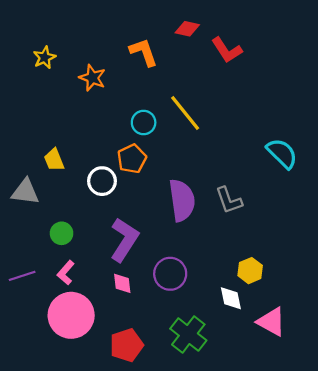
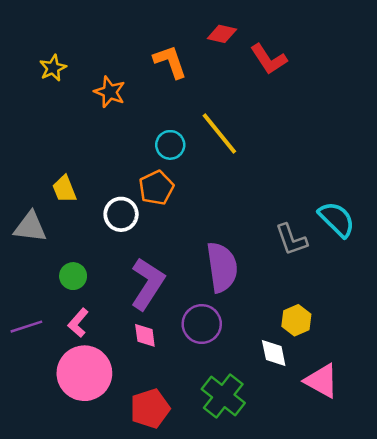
cyan semicircle: (282, 153) -> (337, 219), moved
purple semicircle: (182, 200) -> (222, 267), moved
gray L-shape: (229, 200) -> (291, 240), moved

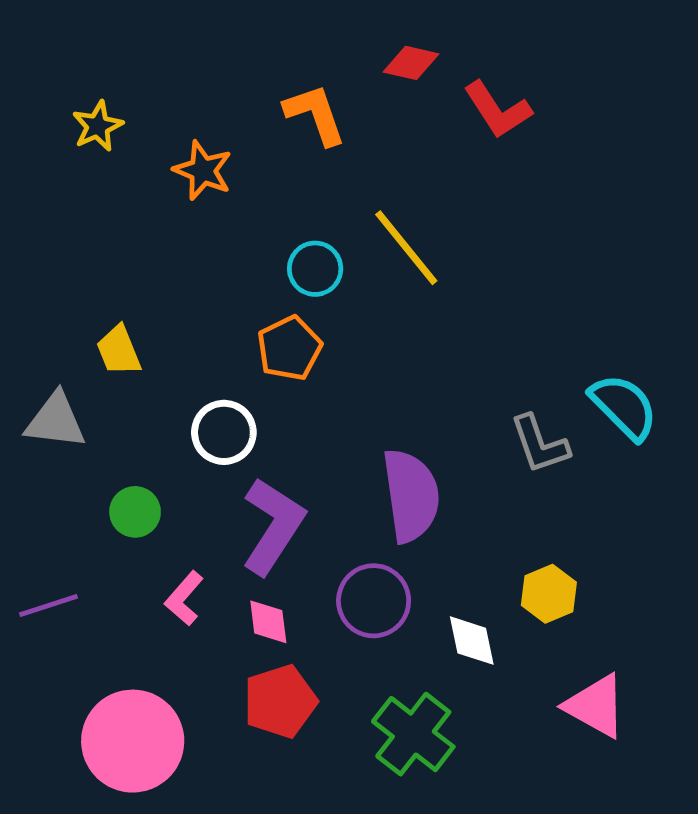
white circle: (121, 214) -> (224, 432), moved
pink L-shape: (78, 323) -> (184, 598), moved
white diamond: (274, 353) -> (472, 641), moved
pink circle: (84, 373) -> (133, 741), moved
red pentagon: (150, 409) -> (280, 701), moved

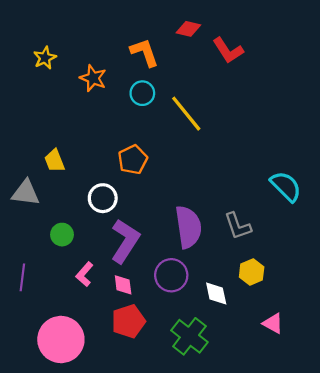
cyan circle: (315, 269) -> (142, 93), moved
gray L-shape: (540, 444) -> (238, 226), moved
purple line: (49, 605) -> (22, 277), turned -65
pink triangle: (596, 706) -> (273, 323), size x0.7

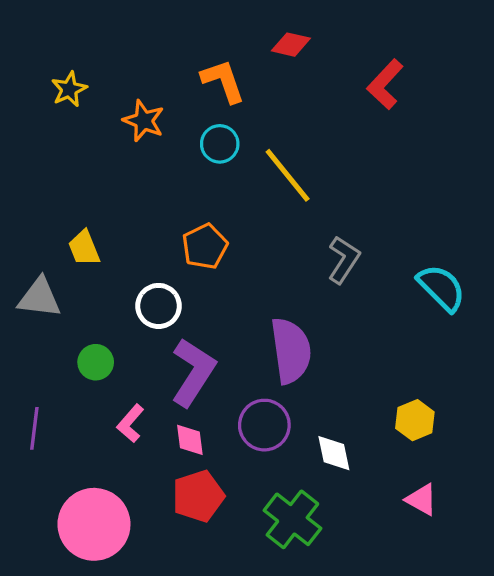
red L-shape: (228, 50) -> (385, 84), moved, turned 76
gray L-shape: (238, 226) -> (344, 260), moved, turned -128
yellow hexagon: (252, 272) -> (415, 420), moved

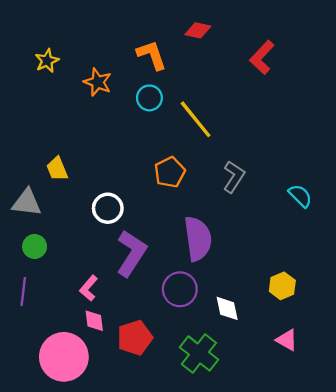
orange pentagon: (205, 246) -> (170, 172), moved
cyan semicircle: (441, 288) -> (300, 196), size x0.7
green circle: (96, 362) -> (35, 247), moved
pink diamond: (190, 440) -> (94, 321), moved

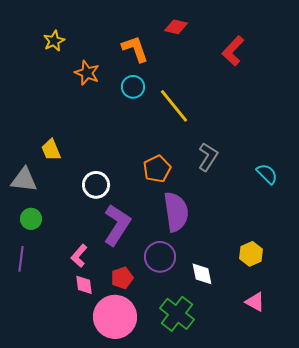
yellow star: (47, 61) -> (54, 41), moved
orange pentagon: (170, 172) -> (157, 169), moved
red pentagon: (135, 338) -> (122, 278), moved, size x0.7
pink circle: (64, 357) -> (115, 317), moved

